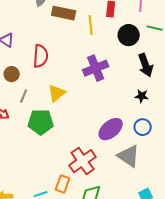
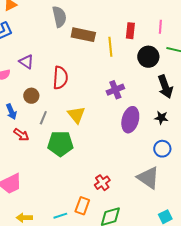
purple cross: (96, 68) -> (115, 90), size x0.7
yellow triangle: (57, 93) -> (76, 115), turned -30
purple ellipse: (111, 129) -> (130, 120), moved, turned -35
red cross: (83, 161) -> (102, 183), size x0.6

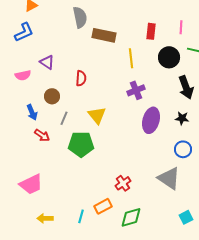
yellow line: (110, 47) -> (131, 58), moved
red semicircle: (60, 78) -> (81, 78), size x0.7
orange rectangle: (82, 206) -> (103, 206), turned 42
cyan line: (60, 216) -> (81, 216), turned -56

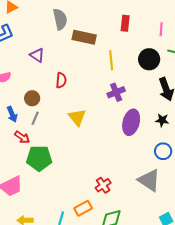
red rectangle: (151, 31) -> (125, 23), moved
purple triangle: (47, 62) -> (37, 55), moved
gray line: (64, 118) -> (35, 118), moved
green pentagon: (81, 144) -> (39, 158), moved

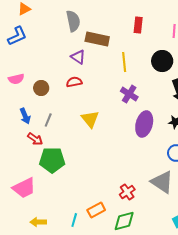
purple triangle: (37, 55) -> (78, 57), moved
red semicircle: (61, 80) -> (74, 82), turned -105
purple cross: (116, 92) -> (129, 94), turned -36
brown circle: (32, 98) -> (41, 88), moved
red cross: (103, 185) -> (127, 192), moved

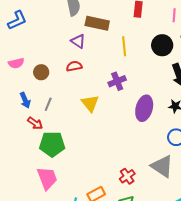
purple cross: (129, 94) -> (117, 81), moved, turned 36
pink trapezoid: (24, 188) -> (47, 178), moved, turned -85

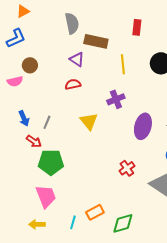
brown circle: (41, 72) -> (30, 65), moved
red cross: (127, 176) -> (127, 168), moved

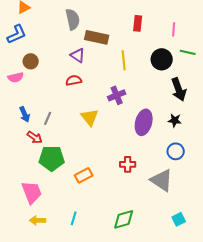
red cross: (127, 168) -> (128, 164), turned 35
pink trapezoid: (46, 196) -> (32, 192), moved
orange rectangle: (95, 212) -> (84, 175), moved

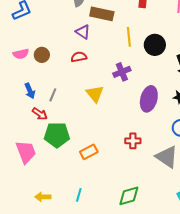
black circle: (162, 59) -> (155, 45), moved
brown circle: (31, 61) -> (42, 55), moved
pink trapezoid: (32, 192) -> (26, 152), moved

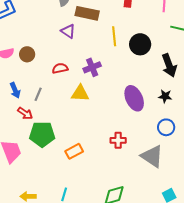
red semicircle: (79, 57) -> (60, 68), moved
purple cross: (122, 72) -> (92, 67), moved
yellow triangle: (95, 94) -> (80, 93), turned -48
purple ellipse: (149, 99) -> (134, 98), turned -40

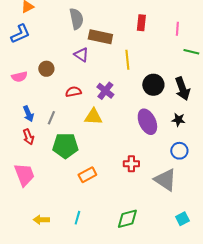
black circle: (140, 44) -> (153, 85), moved
brown circle: (27, 54) -> (46, 69), moved
purple cross: (92, 67) -> (105, 91), turned -30
red arrow: (25, 113) -> (28, 137), moved, turned 35
green pentagon: (42, 134) -> (65, 146), moved

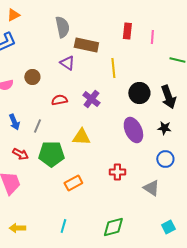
pink line: (177, 29) -> (152, 37), moved
yellow triangle: (93, 117) -> (81, 137), moved
red arrow: (28, 137) -> (20, 154), moved, turned -42
gray triangle: (165, 180) -> (151, 188), size x0.7
yellow arrow: (41, 220) -> (17, 228), moved

